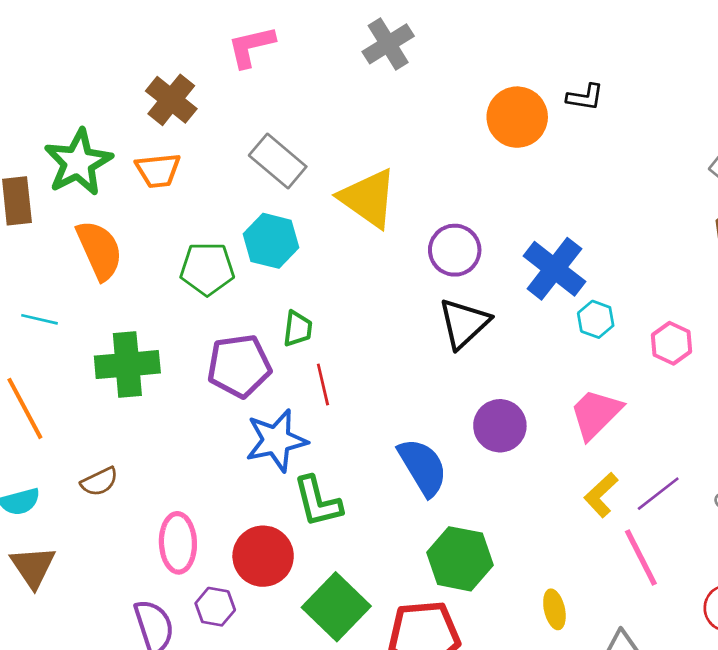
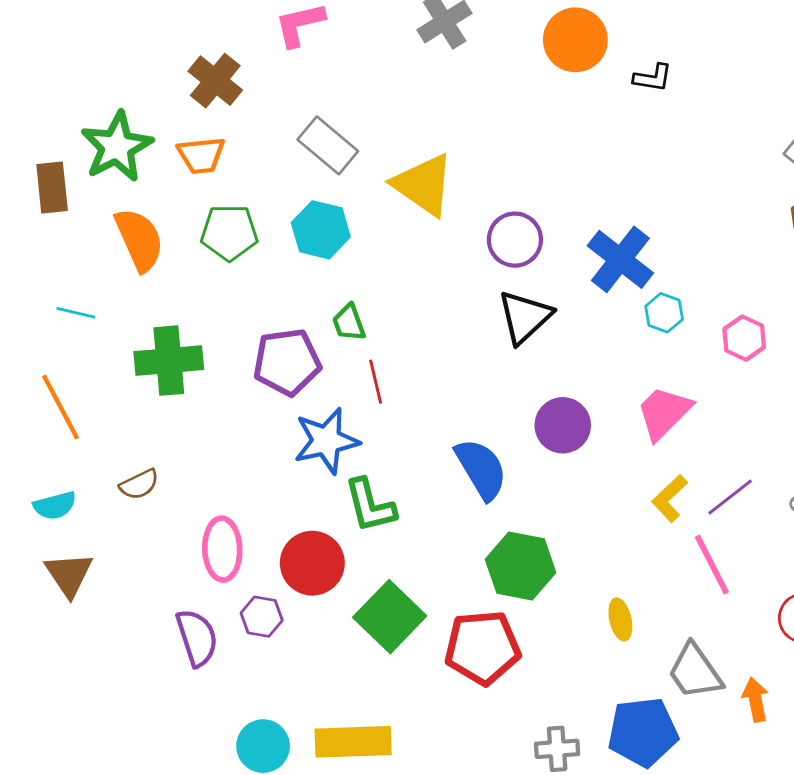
orange circle: (517, 117) -> (575, 40), moved
green pentagon: (207, 269) -> (229, 233), moved
green trapezoid: (298, 329) -> (349, 323), turned 153

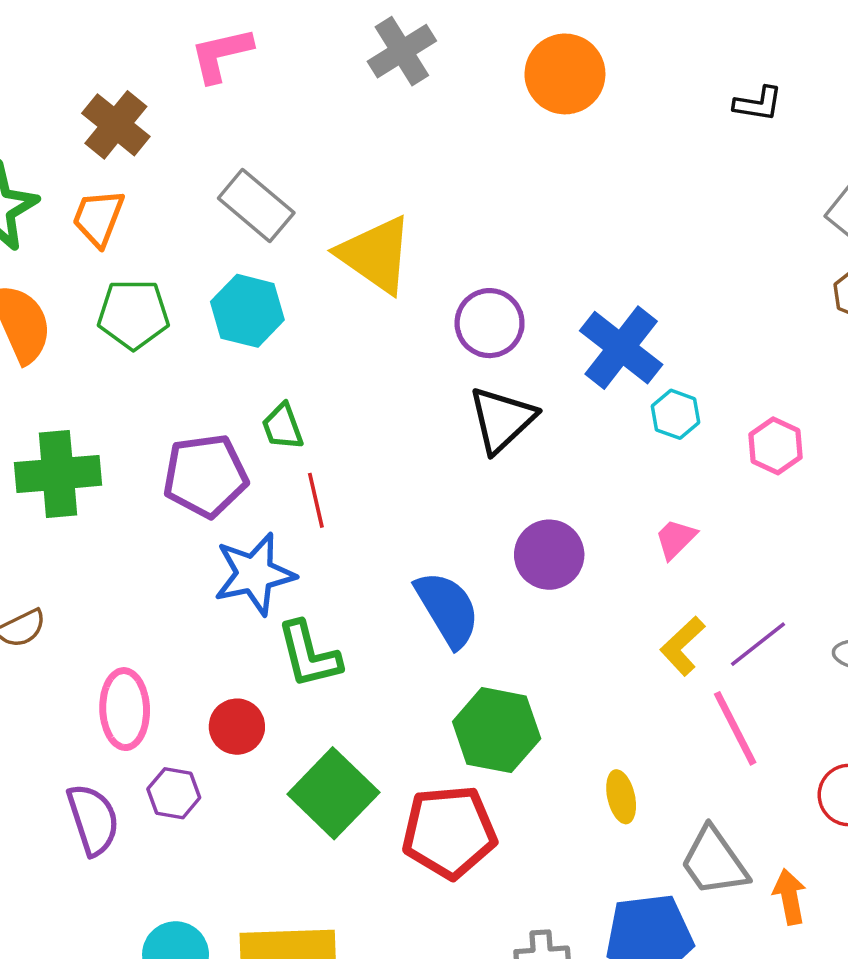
black L-shape: (653, 78) -> (758, 104), moved
orange trapezoid: (201, 155) -> (98, 218), turned 117
pink trapezoid: (664, 413) -> (676, 539), size x0.6
red circle: (312, 563) -> (237, 727), size x0.7

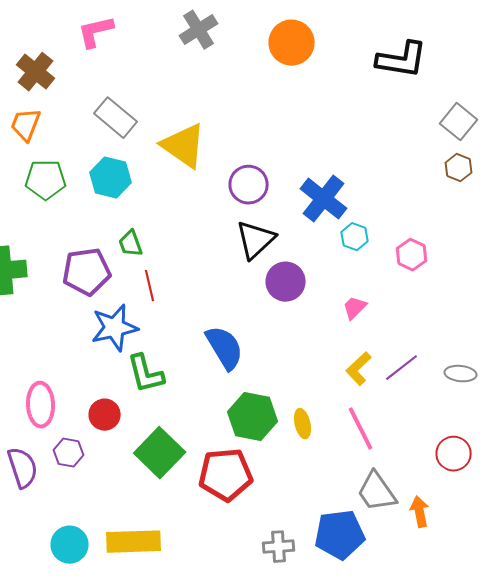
black L-shape: (758, 104) -> (402, 60), size x1.8
purple circle: (549, 555) -> (286, 282), moved
pink line: (735, 728) -> (361, 429), moved
yellow ellipse: (621, 797) -> (303, 424), moved

